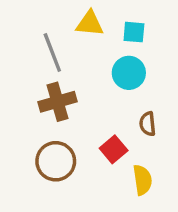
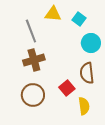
cyan square: (134, 32) -> (79, 19), turned 32
cyan circle: (129, 73) -> (91, 43), moved
brown semicircle: (148, 124) -> (87, 73), size x1.5

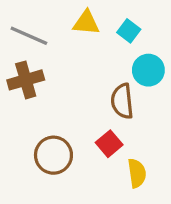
gray line: (31, 31) -> (29, 36), moved, turned -45
brown cross: (34, 60) -> (26, 80), moved
brown semicircle: (87, 73) -> (122, 101), moved

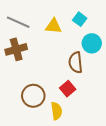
yellow triangle: (86, 23) -> (53, 26), moved
yellow semicircle: (137, 173) -> (56, 111), moved

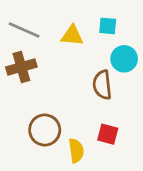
cyan square: (80, 19) -> (108, 26), turned -32
red square: (68, 89) -> (108, 134), moved, turned -35

